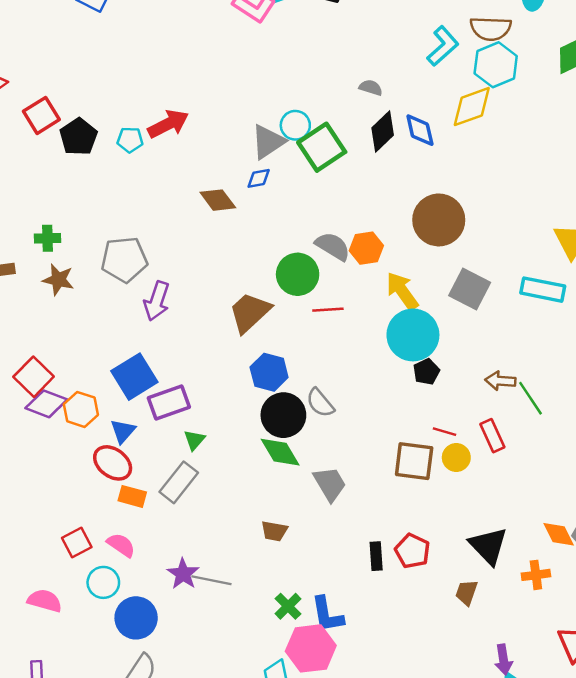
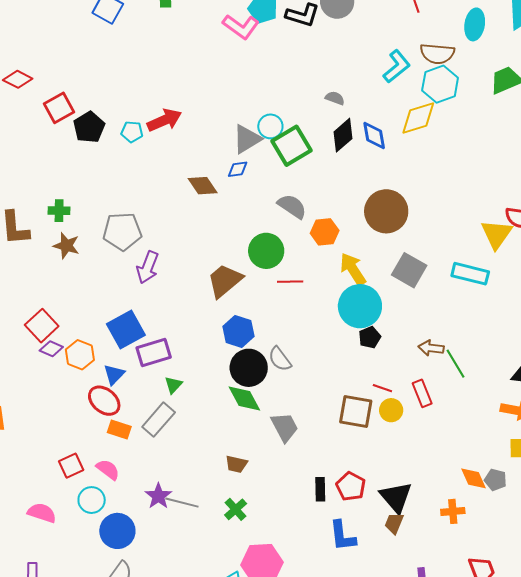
gray semicircle: (333, 246) -> (292, 206), moved
purple diamond: (46, 404) -> (51, 349), size x0.7
black triangle: (488, 546) -> (396, 497), moved
green cross: (288, 606) -> (236, 509), moved
blue L-shape: (327, 615) -> (342, 536), moved

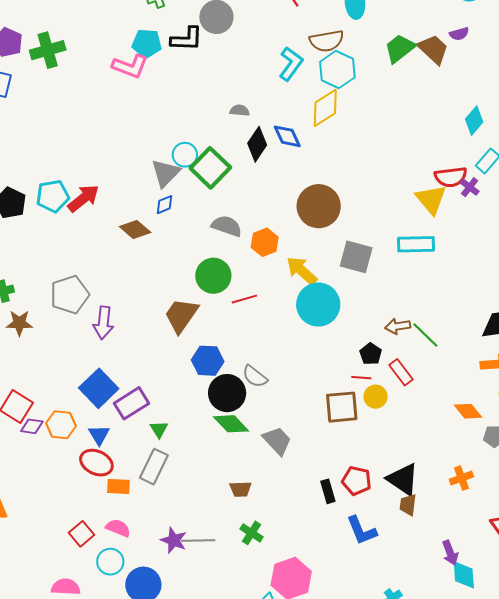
red arrow: (164, 120) -> (83, 198), moved
cyan pentagon: (132, 132) -> (53, 196), size x1.5
black pentagon: (370, 337) -> (371, 354), moved
orange diamond: (473, 478) -> (468, 411), moved

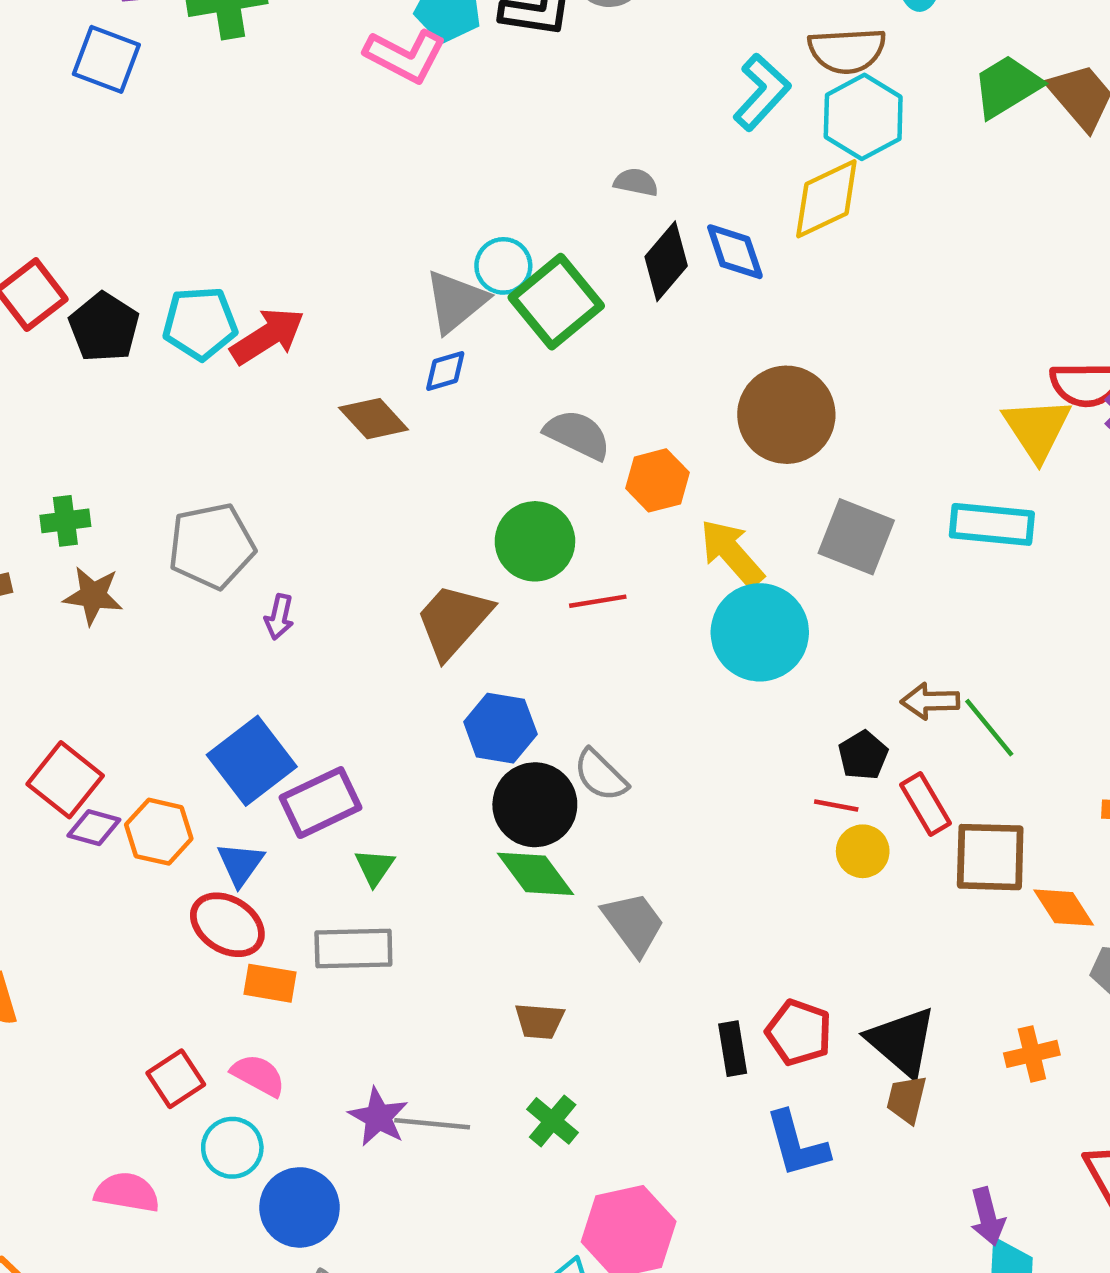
purple arrow: (103, 323) -> (279, 617), size x0.6
brown square: (342, 407) -> (990, 857), moved
gray rectangle: (154, 467) -> (353, 948), turned 56

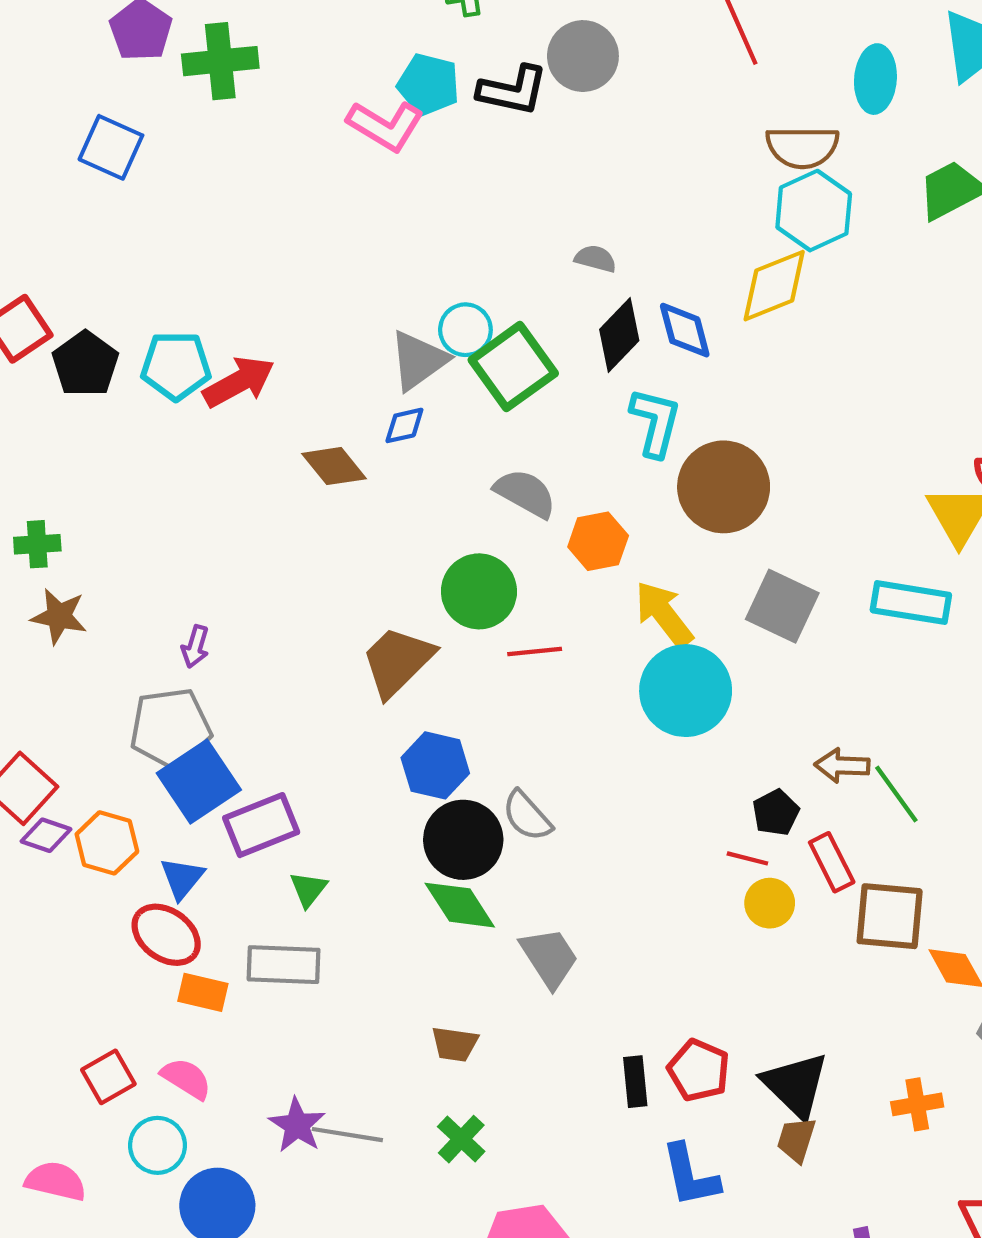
blue square: (106, 59) -> (111, 147), moved
cyan L-shape: (762, 92) -> (655, 422), moved, turned -32
gray pentagon: (212, 546) -> (170, 728), moved
purple arrow: (279, 617) -> (195, 647), moved

